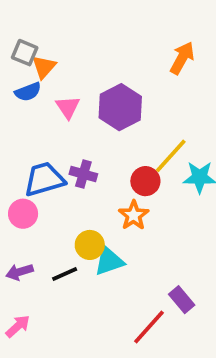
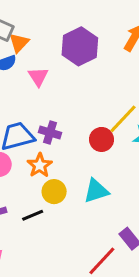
purple hexagon: (120, 107) -> (80, 46), moved
orange star: (134, 215) -> (40, 165), moved
cyan triangle: (109, 261) -> (96, 191), moved

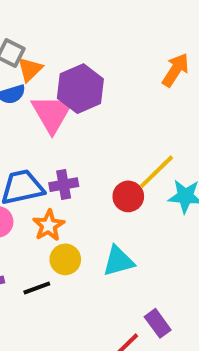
purple hexagon: (80, 46) -> (80, 89), moved
pink triangle: (38, 77) -> (52, 113), size x1.6
purple cross: (50, 133) -> (64, 185), turned -30

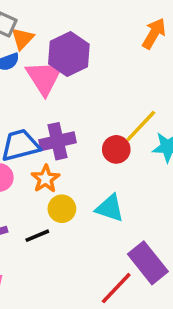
purple cross: (64, 185) -> (58, 141), size x1.4
cyan triangle: (118, 261) -> (110, 208), turned 36
purple rectangle: (158, 323) -> (148, 263), size x1.6

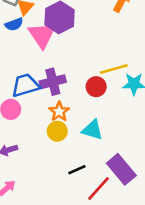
yellow line: (141, 126) -> (114, 69), turned 32
orange star: (46, 179) -> (59, 112), moved
black line: (37, 236) -> (77, 170), moved

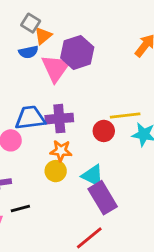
orange star: (59, 112) -> (61, 151), turned 30
purple rectangle: (121, 169) -> (103, 198), moved
black line: (77, 170) -> (20, 209), moved

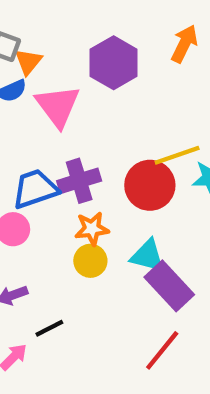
purple hexagon: (77, 52) -> (114, 63), moved
red circle: (104, 131) -> (150, 185), size x1.5

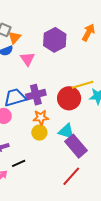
pink triangle: (58, 106) -> (27, 59), size x0.7

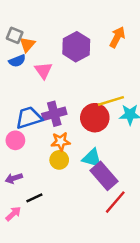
red line: (71, 176) -> (115, 202), moved

